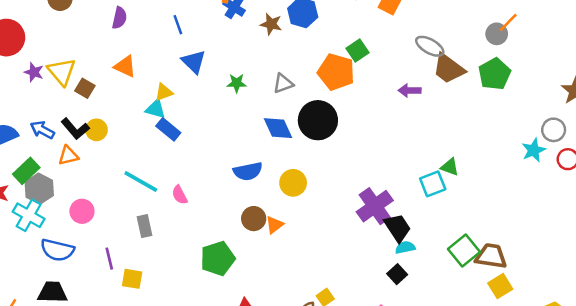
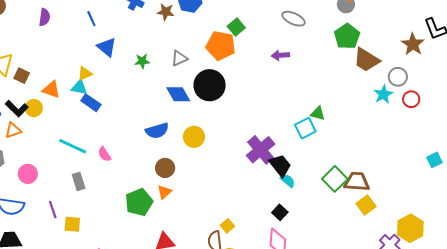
orange triangle: (125, 66) -> (51, 90), moved
brown trapezoid: (449, 69) -> (366, 60), moved
orange triangle: (274, 225) -> (164, 192), moved
cyan semicircle: (405, 247) -> (288, 181), turned 56
black square: (397, 274) -> (280, 212), moved

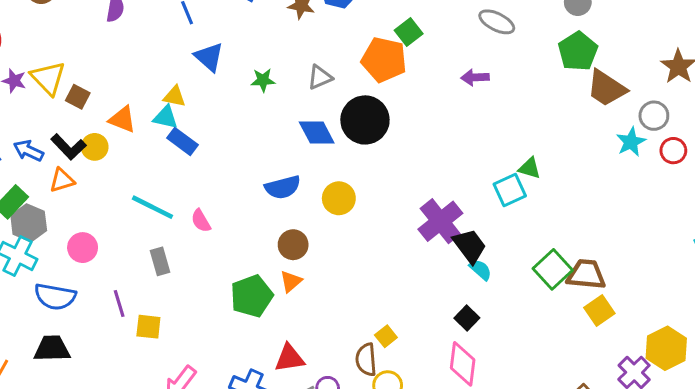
yellow triangle: (85, 74) -> (174, 96), turned 35

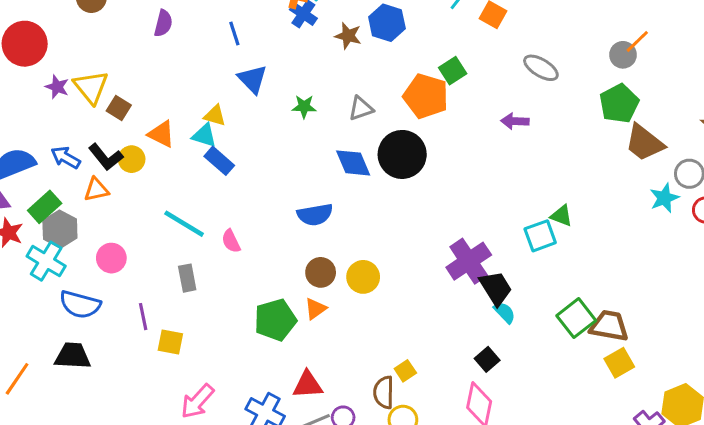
yellow circle: (339, 198) -> (363, 277), moved

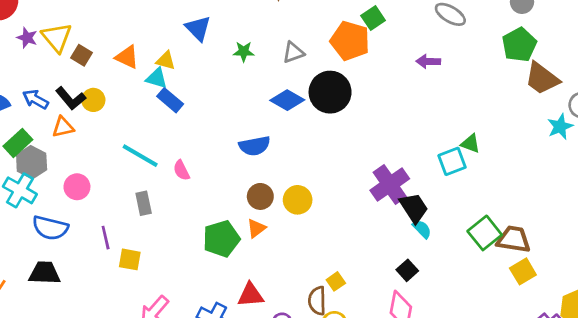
orange triangle: (161, 134) -> (127, 57), moved
blue diamond: (353, 163) -> (287, 100), turned -36

